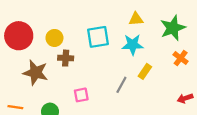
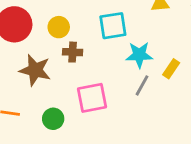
cyan star: (133, 45) -> (139, 55), moved
pink square: (81, 95) -> (92, 98), size x1.6

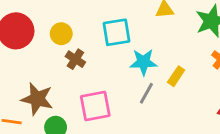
brown cross: (73, 52) -> (75, 59), turned 30
brown star: (35, 70) -> (37, 99), moved

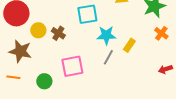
yellow circle: (61, 34) -> (38, 30), moved
brown star: (37, 99) -> (20, 51), moved

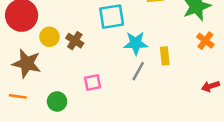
yellow rectangle: (129, 45) -> (165, 56), turned -40
pink square: (72, 66) -> (93, 82), size x0.6

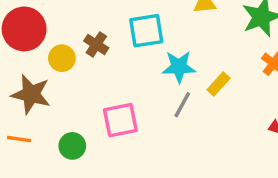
brown cross: (75, 41) -> (96, 44), moved
yellow rectangle: (165, 56) -> (218, 84), turned 48
pink square: (93, 82) -> (120, 120), size x1.5

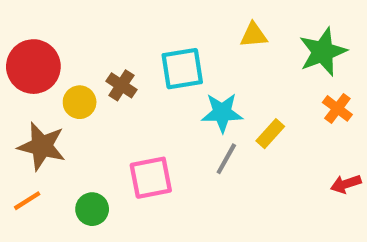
orange line: (19, 139) -> (27, 201), turned -40

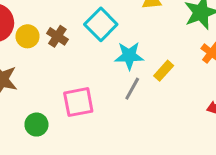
cyan square: (182, 69) -> (101, 24), turned -36
yellow circle: (80, 102) -> (28, 36), moved

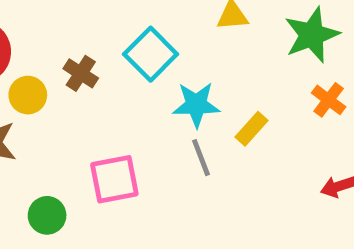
yellow circle: (28, 36) -> (28, 95), moved
gray line: (132, 89) -> (201, 158), turned -50

